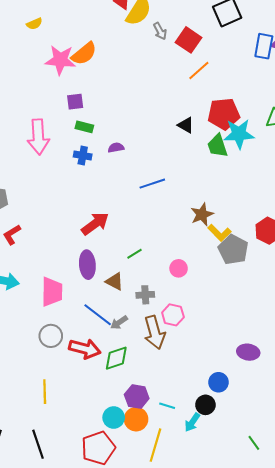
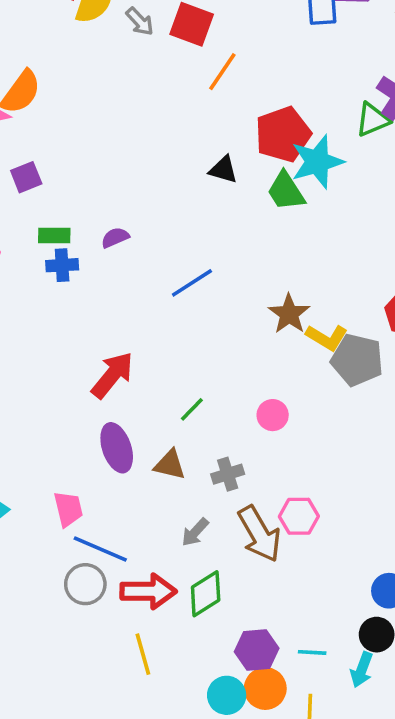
green rectangle: (84, 127) -> (54, 236), moved
pink trapezoid: (52, 292) -> (68, 509), size x0.7
blue line: (98, 315) -> (100, 549), moved
pink hexagon: (173, 315) -> (299, 516), moved
yellow line: (45, 392) -> (143, 654), moved

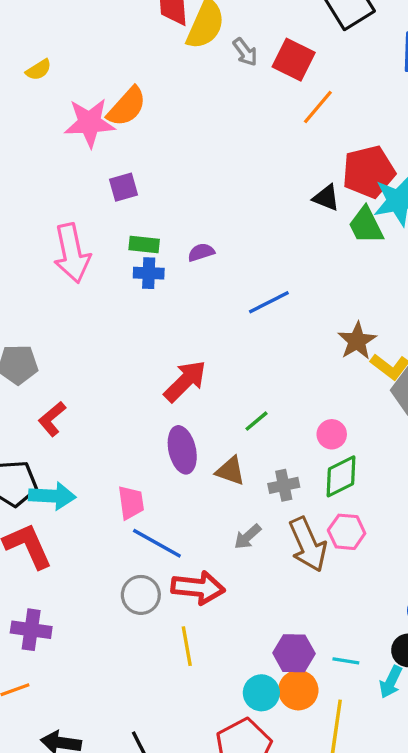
black triangle: (223, 170) -> (326, 198), moved
gray circle: (85, 584) -> (141, 595), moved
green diamond: (206, 594) -> (341, 476), moved

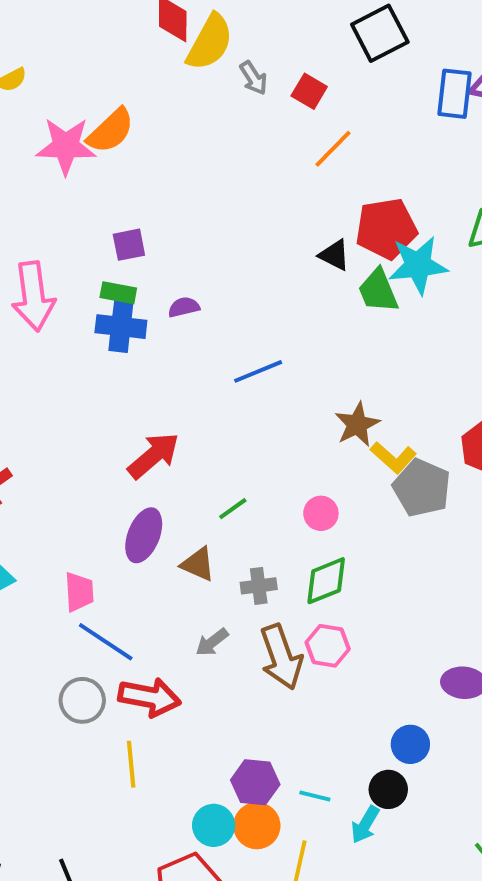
red square: (294, 60) -> (309, 91), size x0.7
purple square: (124, 187) -> (129, 245), moved
blue cross: (149, 273) -> (121, 327), size x1.4
pink circle: (332, 434) -> (321, 513), moved
purple ellipse: (182, 450) -> (144, 535), turned 30

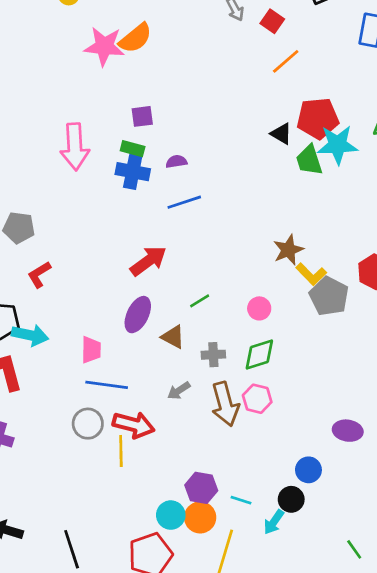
blue line: (258, 371) -> (184, 202), moved
blue line: (106, 642) -> (107, 385), turned -30
yellow line: (131, 764) -> (121, 451), moved

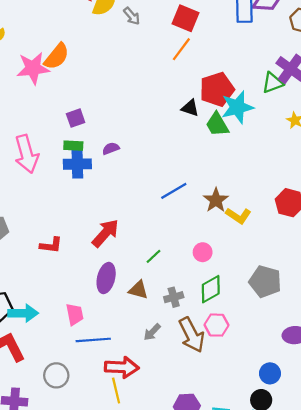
red square: (272, 21) -> (186, 18), moved, size x1.4
blue line: (184, 202) -> (174, 191), moved
red L-shape: (39, 275) -> (51, 245), moved, turned -130
gray pentagon: (329, 296) -> (265, 281), moved
gray circle: (88, 424) -> (56, 375), moved

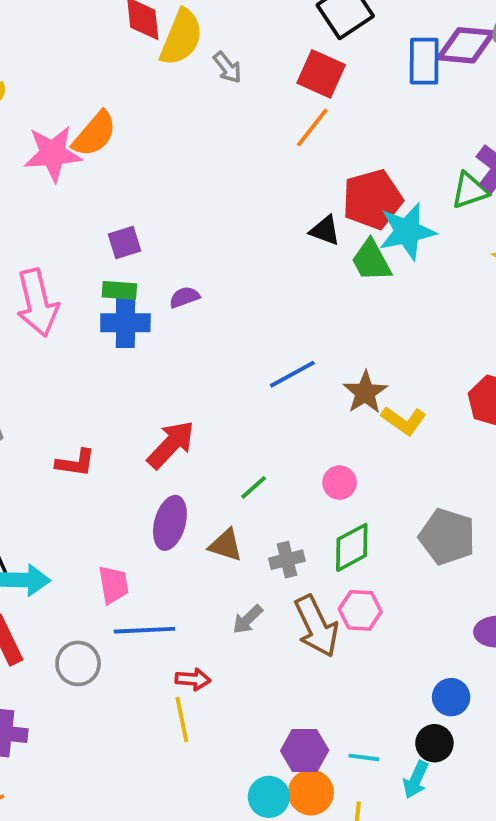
red arrow: (122, 367) -> (193, 679), size x0.6
gray circle: (56, 375) -> (78, 663), moved

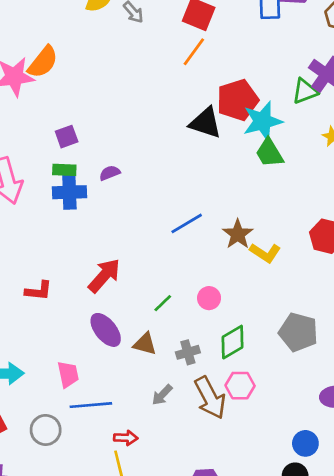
black triangle: (325, 231) -> (205, 123), size x1.5
green trapezoid: (371, 261) -> (269, 153), moved
pink circle: (340, 483) -> (209, 298), moved
purple ellipse: (170, 523) -> (106, 330), turned -52

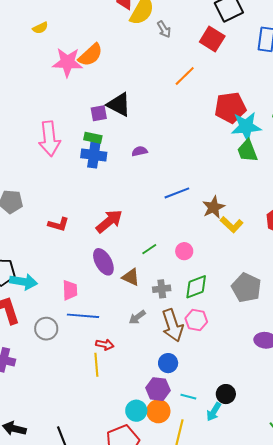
orange line: (194, 52) -> (185, 76), moved
black triangle: (205, 123) -> (119, 105), moved
purple semicircle: (110, 173) -> (140, 151), moved
blue circle: (305, 443) -> (168, 363), moved

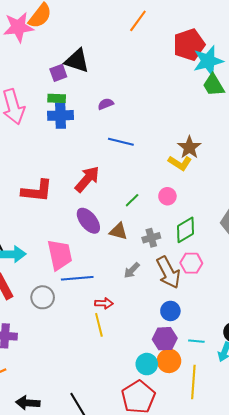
blue line: (177, 193) -> (121, 142), moved, turned 45
red L-shape: (58, 224) -> (37, 191), size x1.5
yellow L-shape: (232, 225) -> (180, 163), moved
pink trapezoid: (70, 290) -> (60, 255), size x1.5

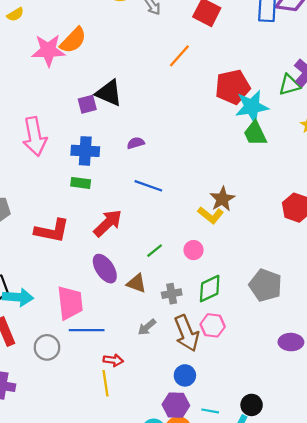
green rectangle: (57, 98) -> (81, 183), moved

